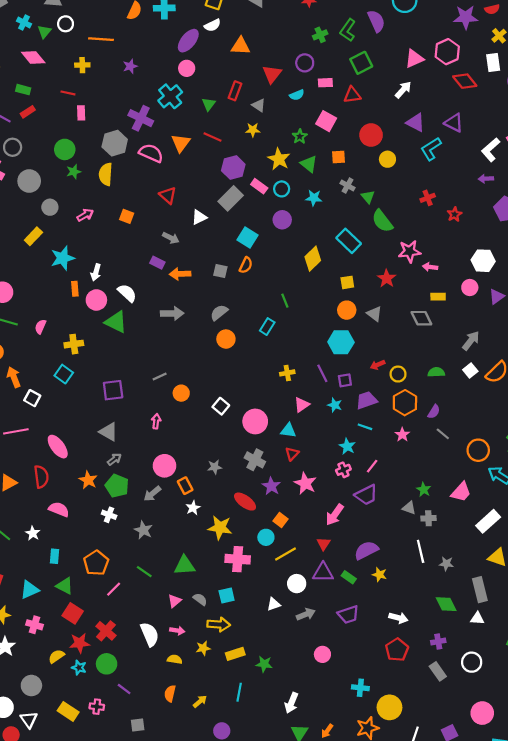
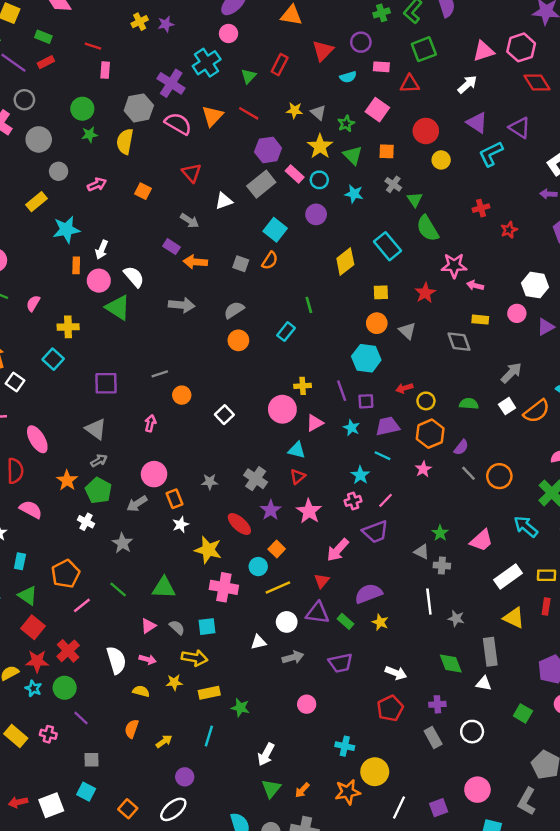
yellow cross: (82, 65) -> (140, 22), moved, turned -32
gray triangle: (259, 105) -> (318, 113), moved
pink circle: (255, 421) -> (282, 409), moved
orange circle: (478, 450) -> (499, 476), moved

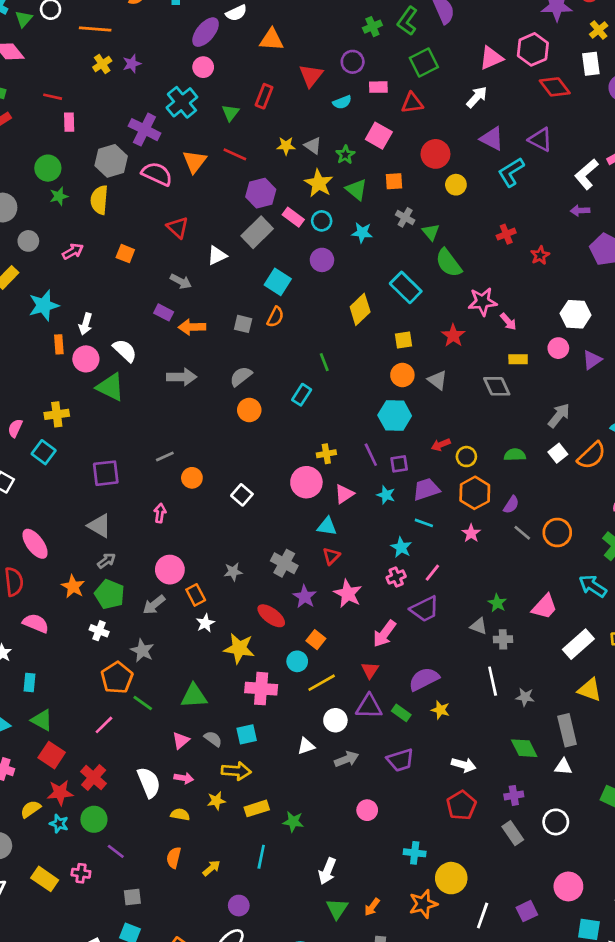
pink arrow: (475, 286) -> (508, 322), turned -140
pink semicircle: (33, 303) -> (15, 428), moved
orange pentagon: (66, 574) -> (117, 678), moved

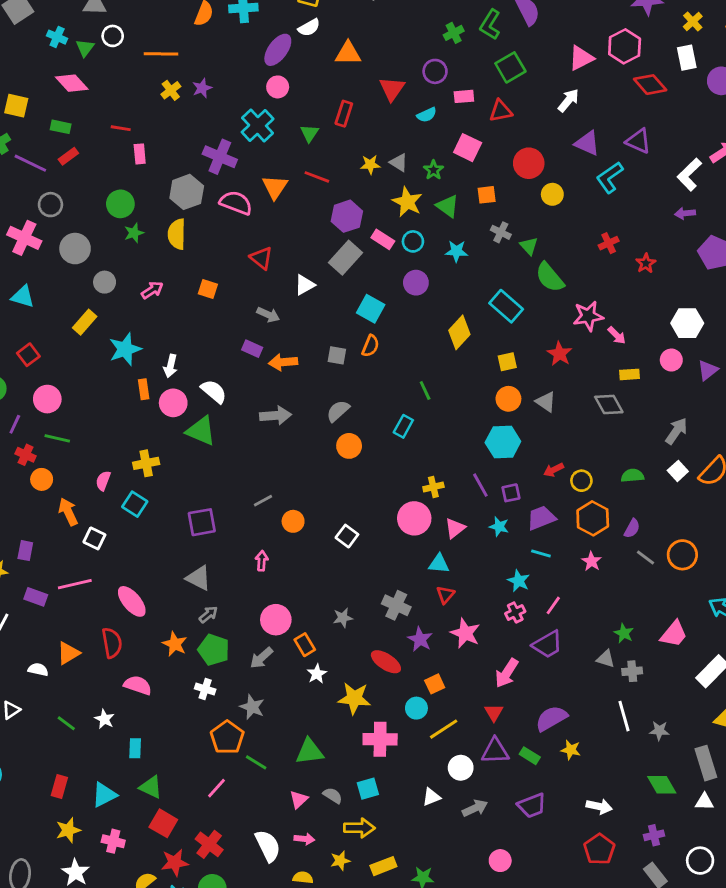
orange square: (316, 640) -> (435, 684), turned 30

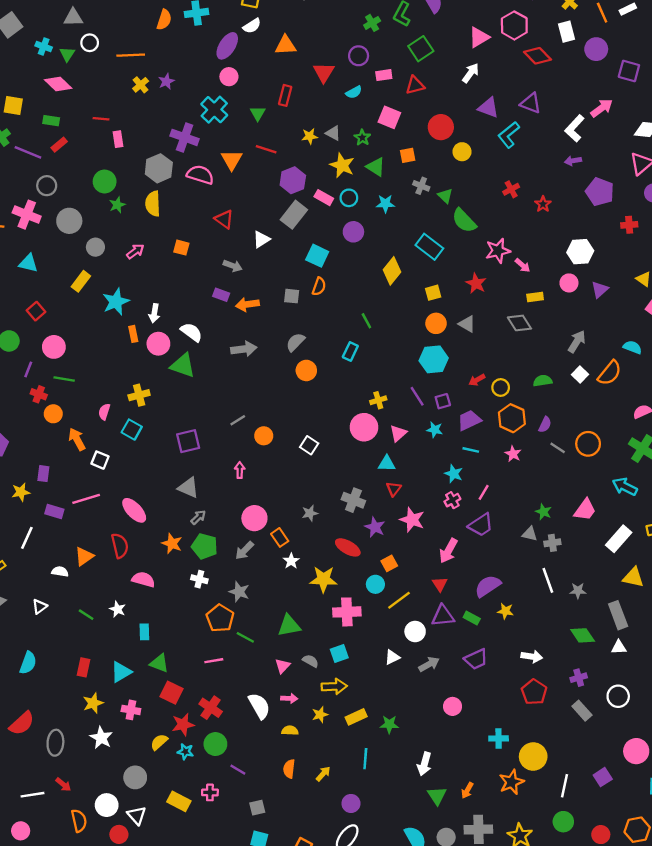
pink line: (217, 788) -> (214, 661), turned 42

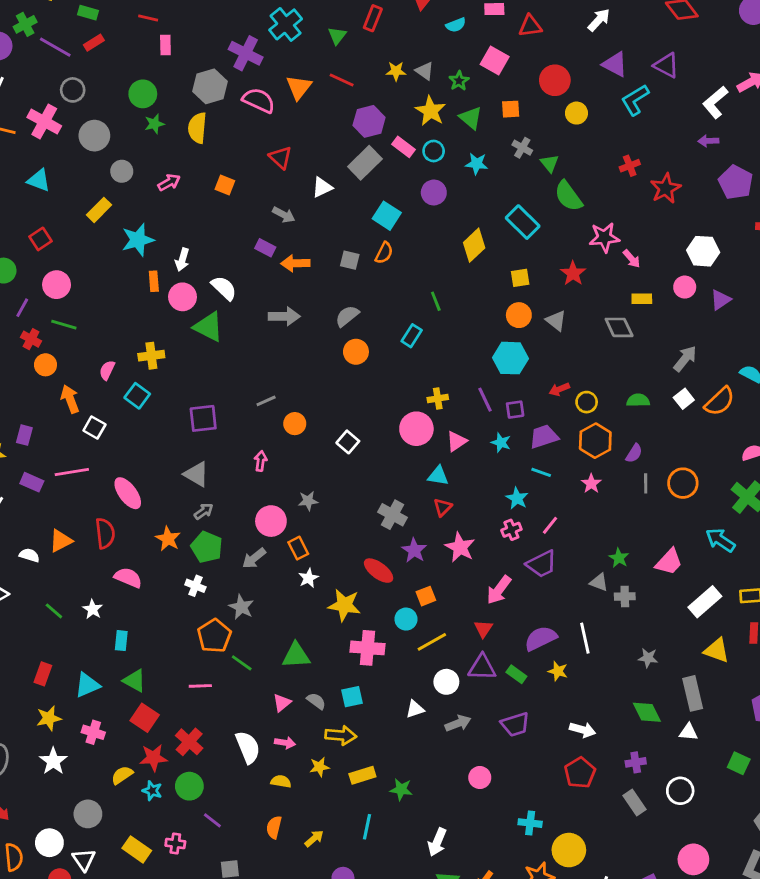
red star: (543, 204) -> (666, 188), size x1.5
gray line: (558, 448) -> (646, 483), turned 49
gray star: (310, 513) -> (308, 501), moved
white line: (548, 580) -> (585, 638), moved

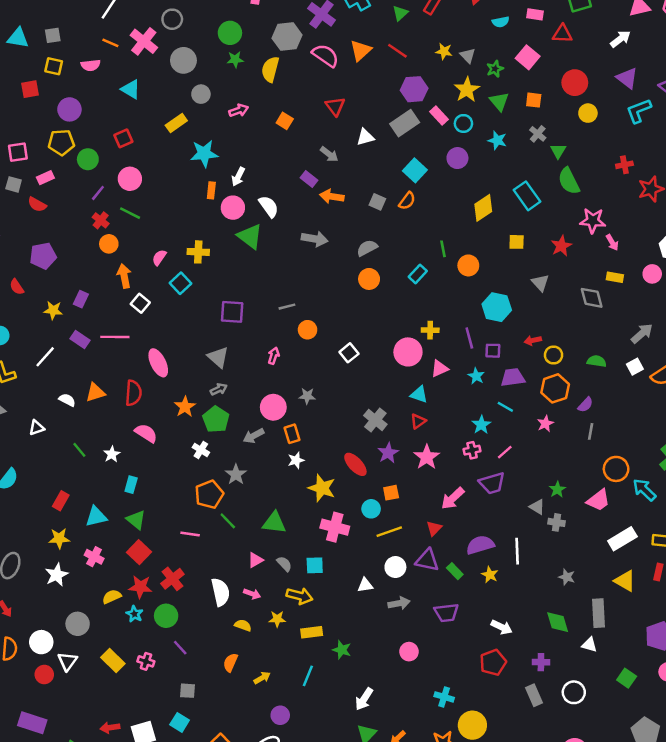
orange circle: (519, 315) -> (468, 265), moved
orange circle: (683, 483) -> (616, 469), moved

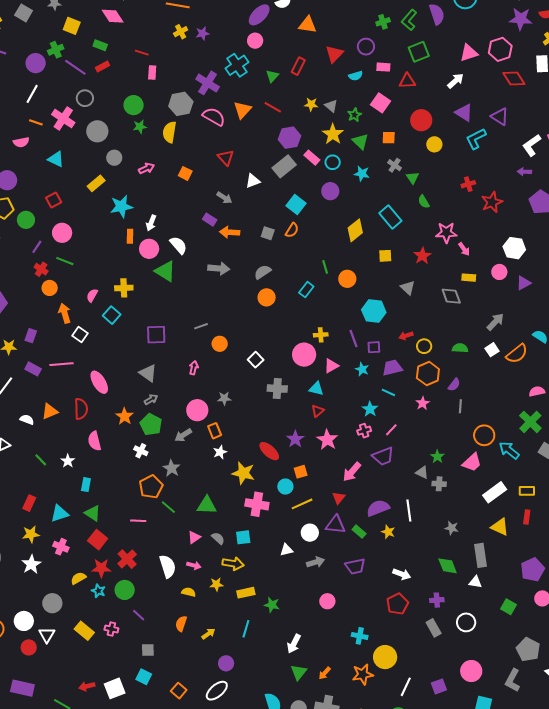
green semicircle: (569, 181) -> (424, 202), size x0.6
gray cross: (375, 420) -> (277, 389), moved, turned -30
pink semicircle: (146, 433) -> (94, 441), turned -132

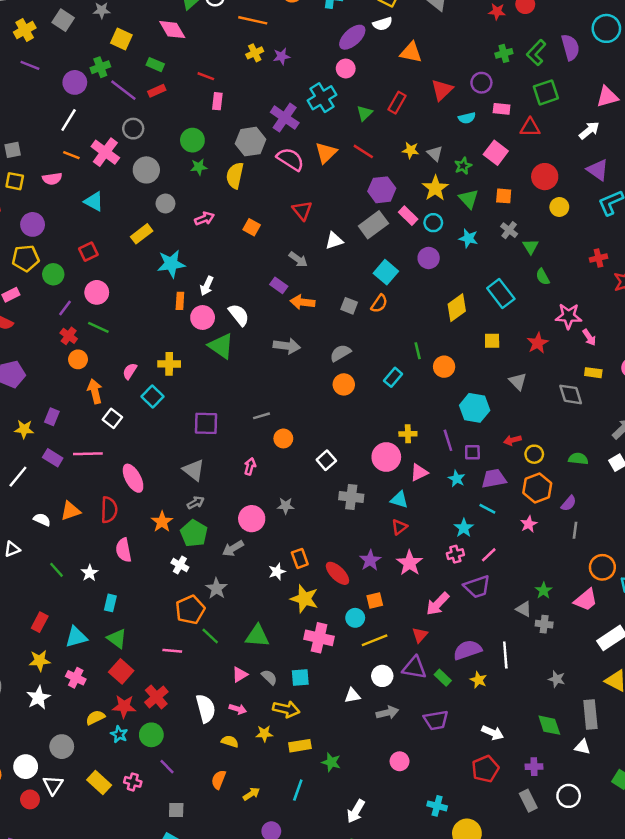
orange rectangle: (215, 431) -> (300, 558), moved

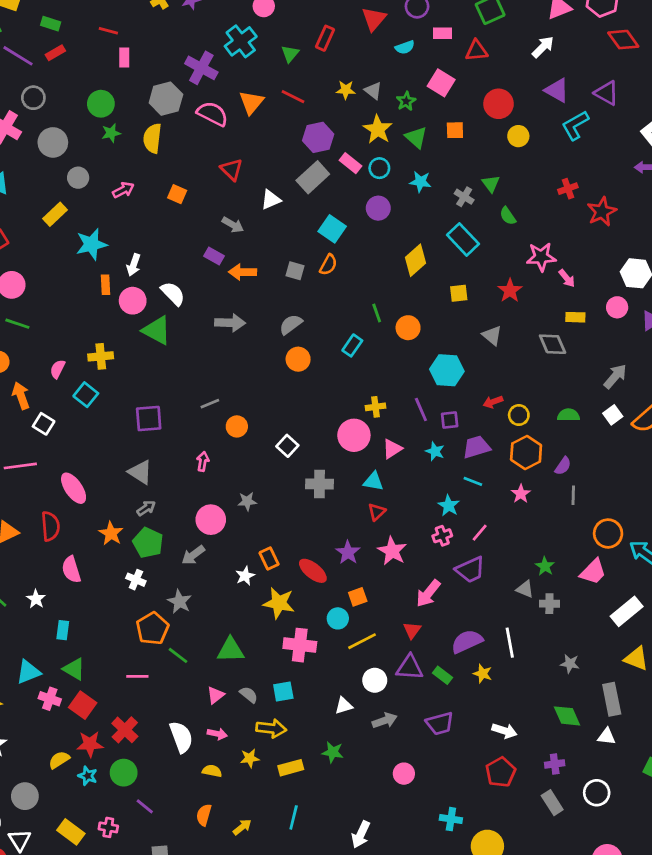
gray cross: (509, 230) -> (464, 197), moved
pink cross: (76, 678) -> (50, 699), moved
green star: (331, 762) -> (333, 752), moved

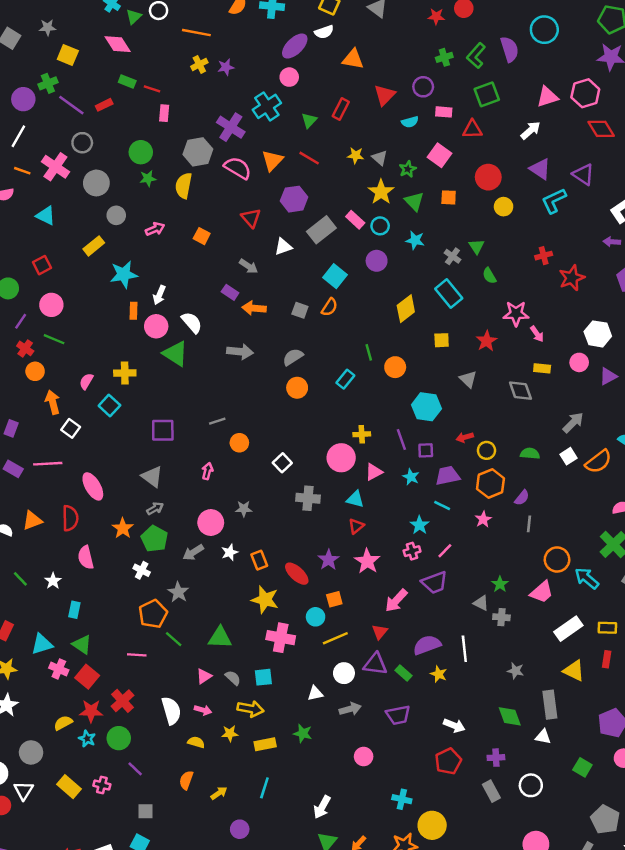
green rectangle: (51, 24) -> (127, 82), moved
purple hexagon: (318, 137) -> (294, 199), moved
white star: (245, 576) -> (230, 552), moved

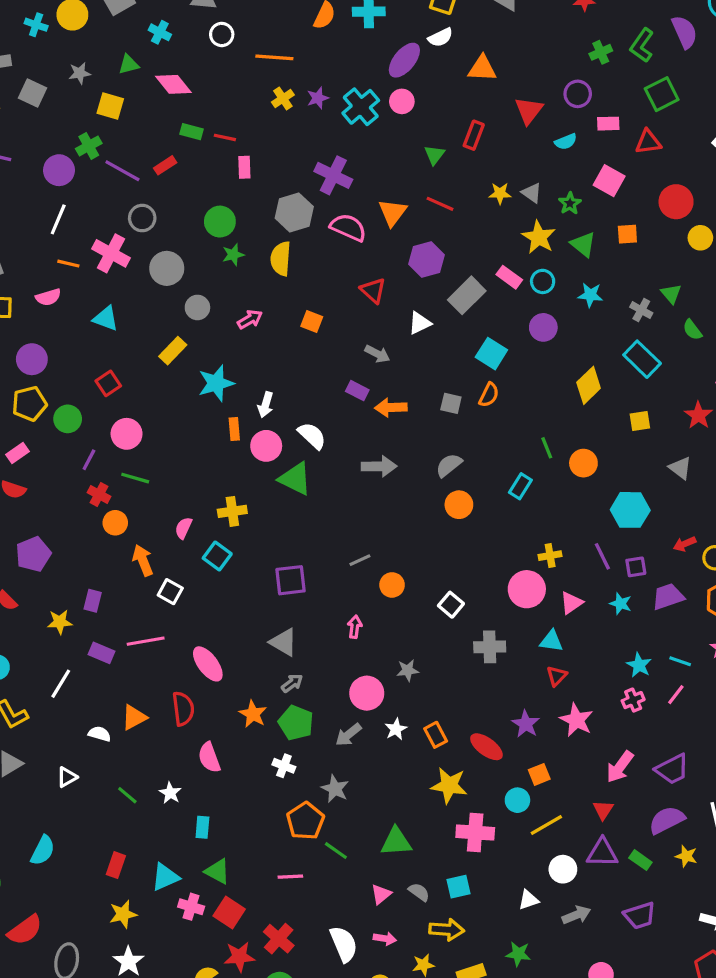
green triangle: (134, 17) -> (129, 64), moved, turned 35
cyan cross: (267, 106) -> (361, 107), moved
cyan line: (442, 506) -> (680, 661), moved
purple trapezoid: (434, 583) -> (672, 769), moved

